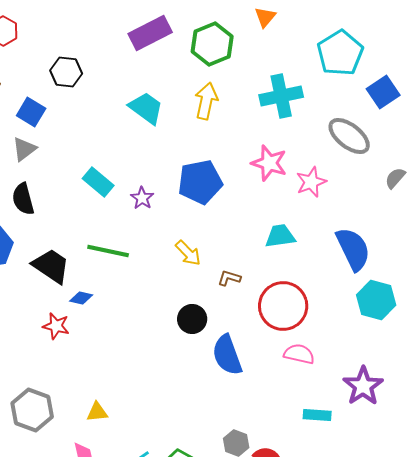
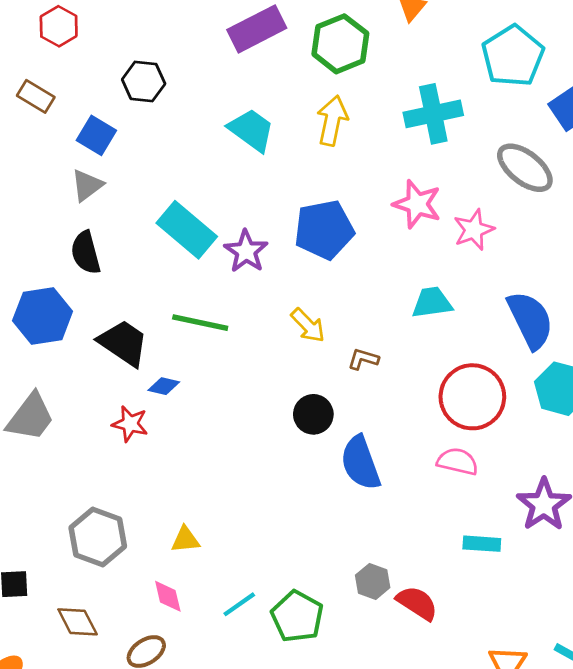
cyan rectangle: (98, 182) -> (187, 230), size x1.4
purple star: (142, 198) -> (246, 251), size x1.4
red circle: (283, 306) -> (472, 397), moved

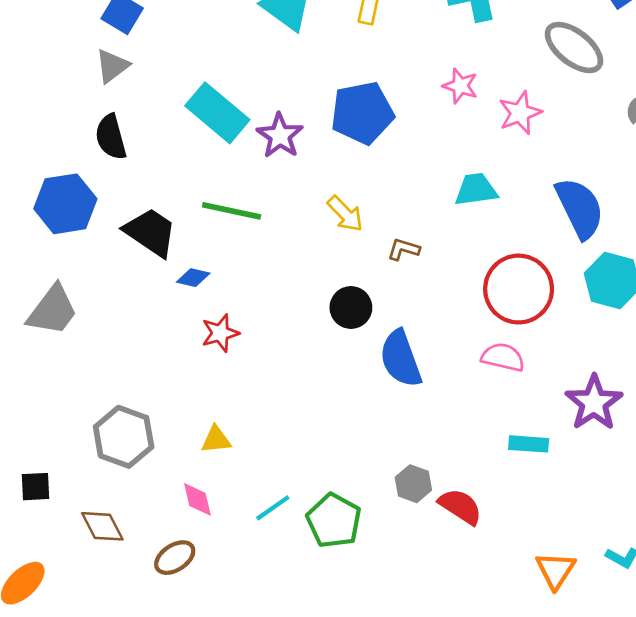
pink star: (417, 204) -> (460, 86), size x0.7
red star: (130, 424) -> (220, 333), moved, turned -30

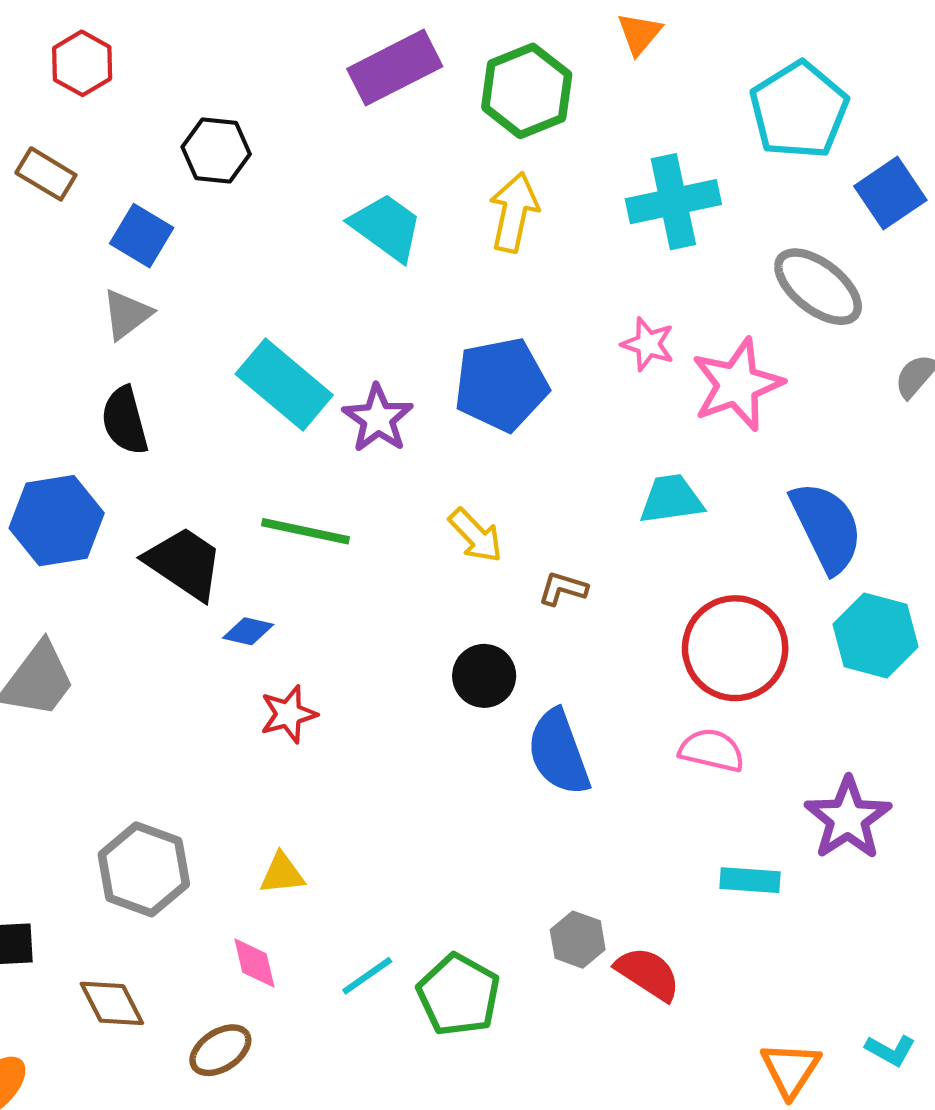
pink star: (520, 113) -> (737, 384), size x1.4

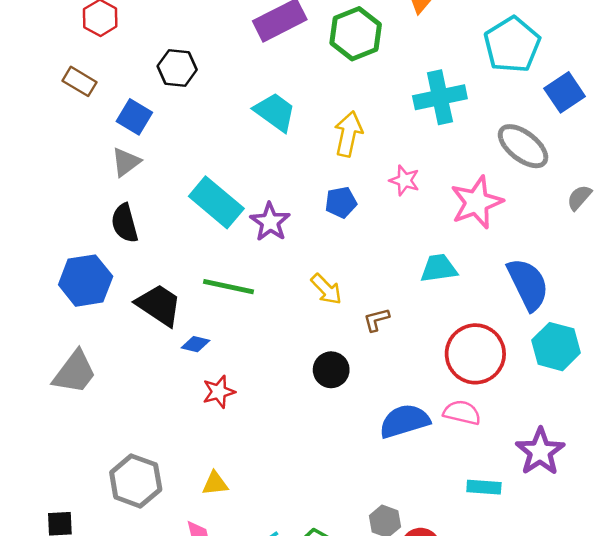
yellow arrow: (514, 212) -> (348, 134), moved
pink star: (648, 344) -> (404, 180), moved
blue pentagon: (501, 384) -> (341, 202), size x0.6
brown L-shape: (563, 589) -> (376, 320), turned -32
blue semicircle: (559, 752) -> (404, 421), moved, turned 93

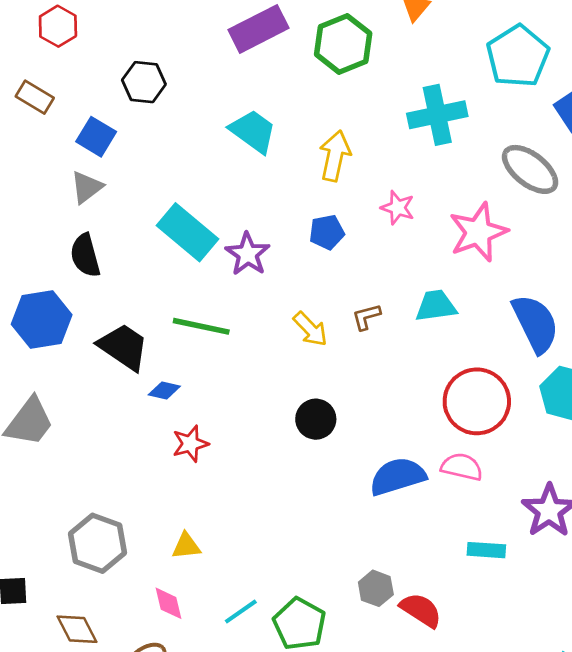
brown L-shape: (376, 320) -> (366, 317), moved

